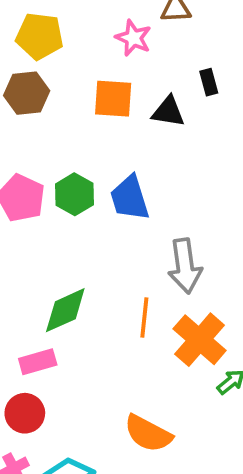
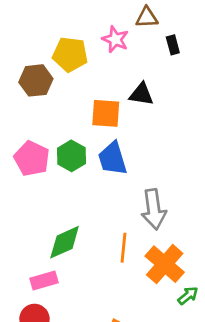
yellow pentagon: (40, 36) -> (70, 54), moved
black rectangle: (209, 82) -> (173, 45), moved
orange square: (113, 99) -> (106, 113), moved

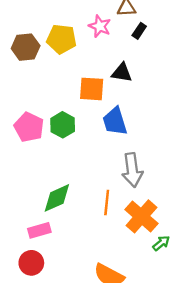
black rectangle: (173, 45) -> (139, 31), moved, turned 49
brown hexagon: (36, 80) -> (26, 47), moved
blue trapezoid: (113, 159) -> (115, 121), moved

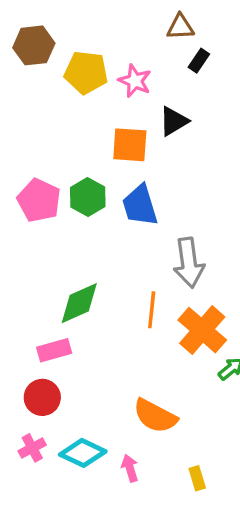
pink star: (100, 26) -> (135, 81), moved
brown hexagon: (26, 47) -> (34, 45), moved
black triangle: (122, 73) -> (174, 121), turned -40
blue trapezoid: (115, 121) -> (140, 205), moved

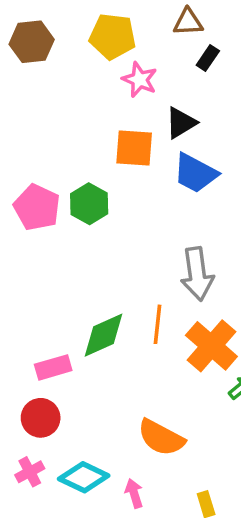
yellow pentagon: (86, 72) -> (113, 36), moved
blue trapezoid: (140, 205) -> (195, 173), moved, turned -45
green diamond: (79, 303) -> (104, 335), moved

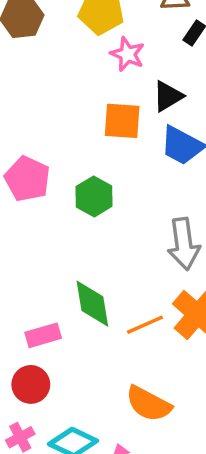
green hexagon: (89, 204) -> (94, 196), moved
orange line: (157, 324) -> (145, 325), moved, turned 60
green diamond: (104, 335) -> (92, 304), turned -75

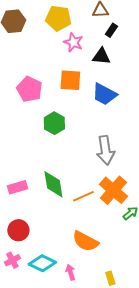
black triangle: (168, 96) -> (101, 56), moved, turned 36
pink pentagon: (27, 179) -> (29, 89), moved
pink rectangle: (43, 335) -> (17, 187), moved

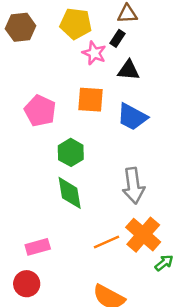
black rectangle: (111, 30) -> (117, 38), moved
green diamond: (53, 184) -> (70, 193), moved
pink rectangle: (17, 187) -> (38, 247), moved

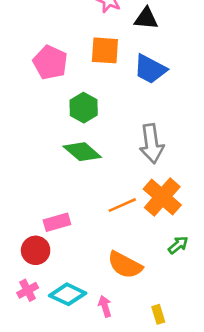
green diamond: (70, 193) -> (82, 152), turned -40
pink rectangle: (38, 247) -> (57, 222), moved
green arrow: (164, 263) -> (178, 245), moved

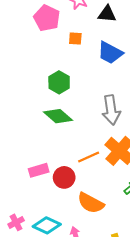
orange square: (105, 50) -> (75, 38), size x0.6
pink pentagon: (50, 62) -> (47, 18), moved
red circle: (36, 250) -> (64, 177), moved

